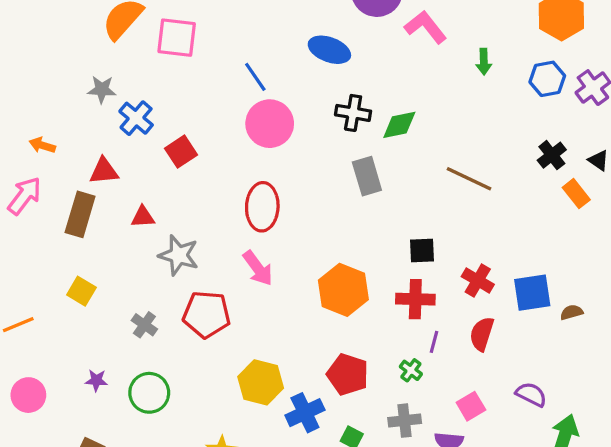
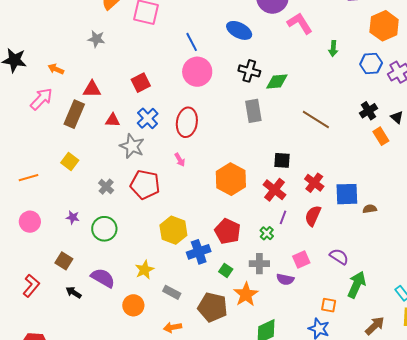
blue cross: (136, 118) -> (148, 118), moved
pink arrow: (258, 268) -> (180, 160), size x0.6
red cross: (415, 299) -> (275, 190), turned 30

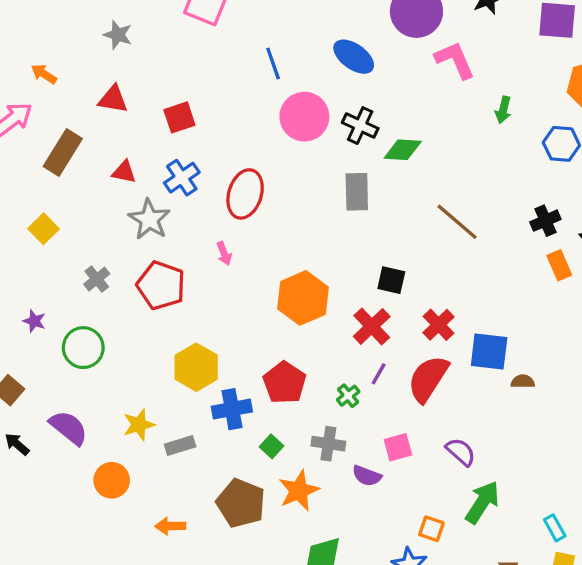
pink circle: (197, 72) -> (304, 117), moved
red triangle: (92, 89) -> (113, 99), moved
red semicircle: (313, 216) -> (428, 379), size x1.4
gray rectangle: (172, 292) -> (180, 445), moved, turned -54

